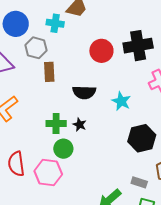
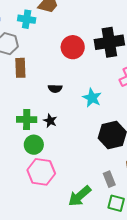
black semicircle: (84, 92) -> (55, 89), size x0.6
pink hexagon: (48, 173) -> (41, 172), moved
gray rectangle: (139, 182) -> (109, 179), turned 49

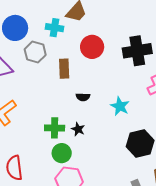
red circle: (73, 47) -> (92, 47), moved
brown rectangle: (20, 68) -> (64, 69), moved

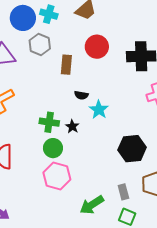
cyan cross: (55, 28) -> (49, 14), moved
cyan star: (120, 106) -> (99, 110), moved

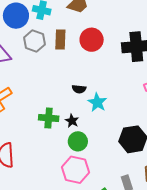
brown rectangle: (66, 65) -> (60, 40), moved
green circle: (53, 148) -> (78, 141), moved
pink hexagon: (57, 176) -> (75, 170), moved

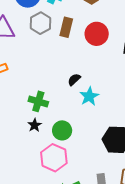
black semicircle: (79, 89) -> (74, 80), turned 120
black star: (72, 121) -> (35, 125), moved

